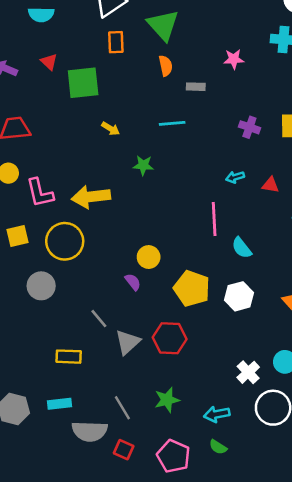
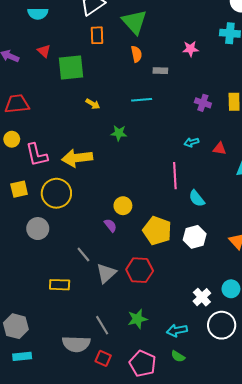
cyan rectangle: (59, 404) -> (22, 356), moved

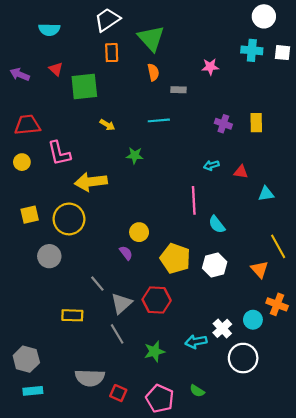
pink L-shape: (37, 155) -> (59, 153), moved
gray line: (102, 325) -> (117, 334), moved
cyan arrow: (177, 330) -> (196, 342), moved

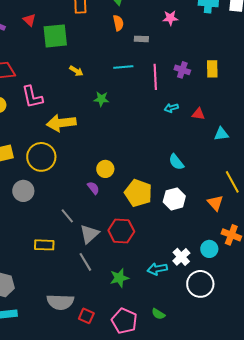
pink line: (194, 200) -> (155, 77), moved

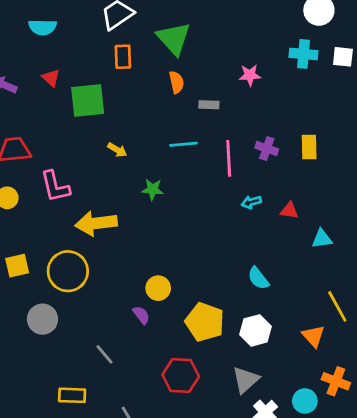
gray triangle: (89, 234) -> (246, 380), moved

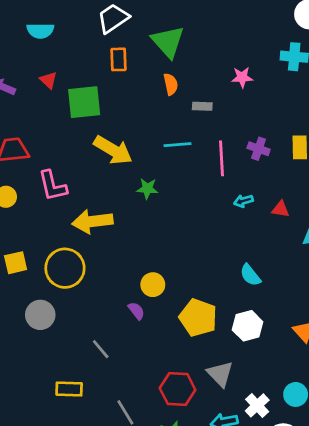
yellow arrow: (117, 150) -> (113, 150), size x2.0
red hexagon: (181, 376) -> (178, 389), moved
gray triangle: (246, 380) -> (220, 374), moved, turned -32

